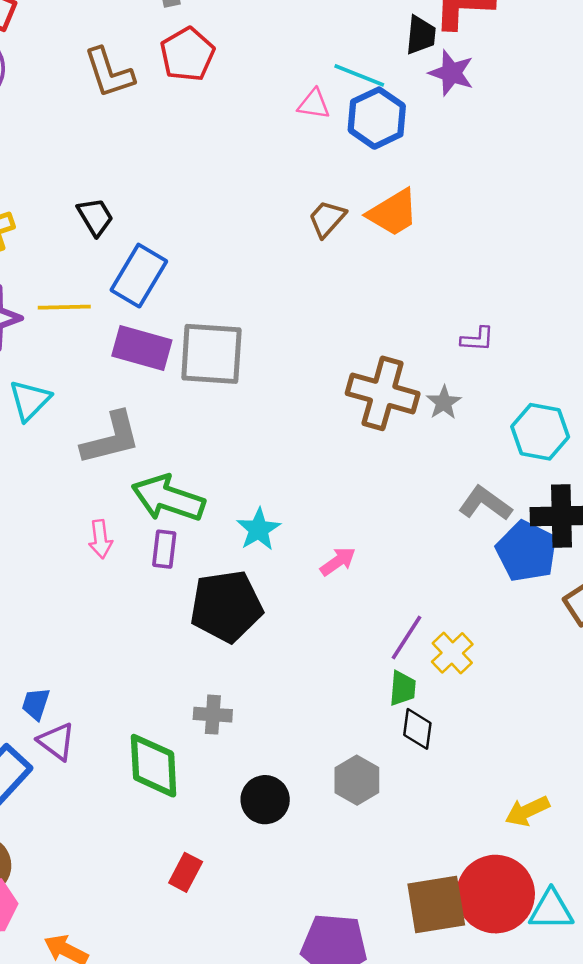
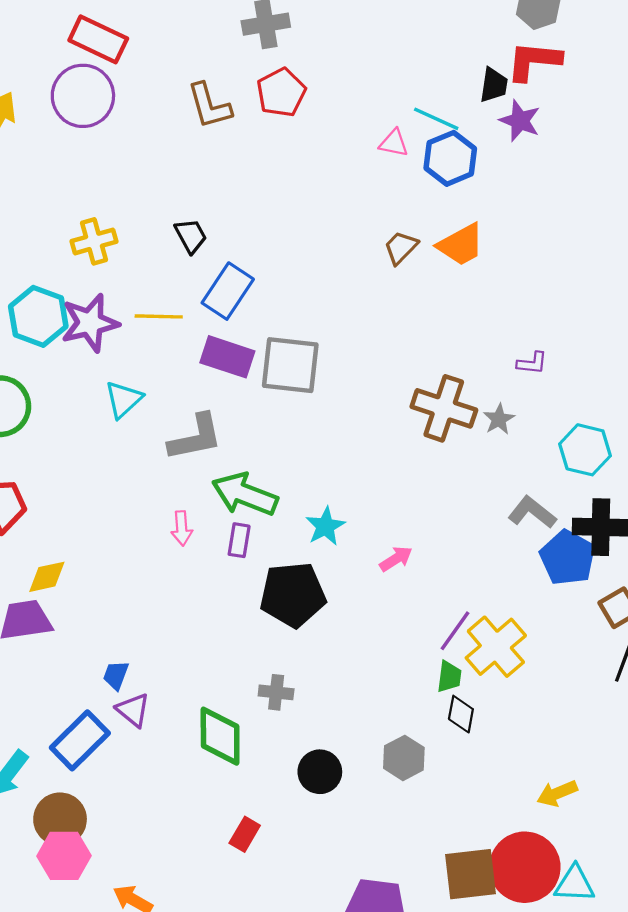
yellow cross: (452, 653) -> (496, 647), size x1.6

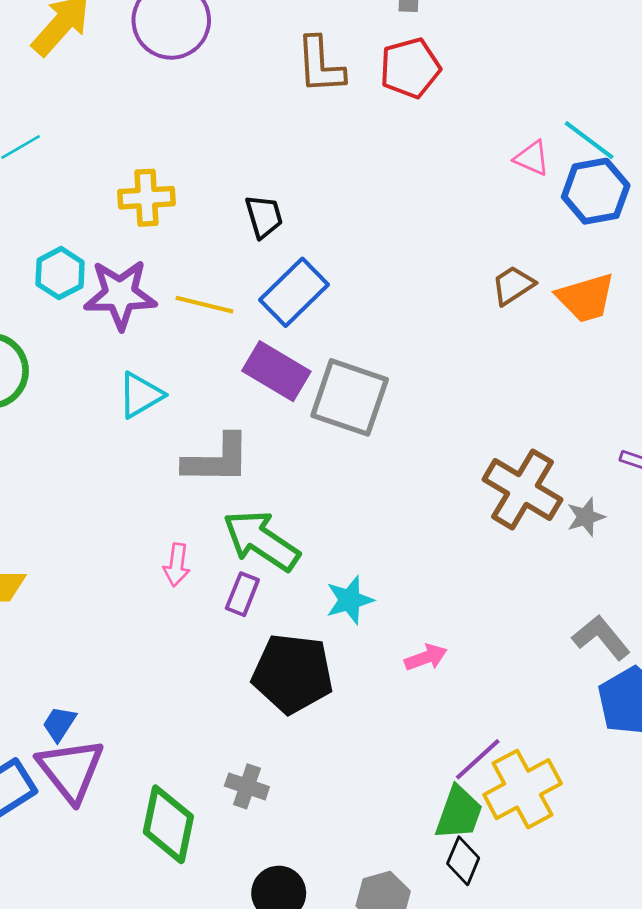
cyan hexagon: (38, 316) -> (60, 273), size x0.7
green trapezoid: (449, 677) -> (459, 813), size x1.4
purple triangle: (133, 710) -> (71, 770), size x1.6

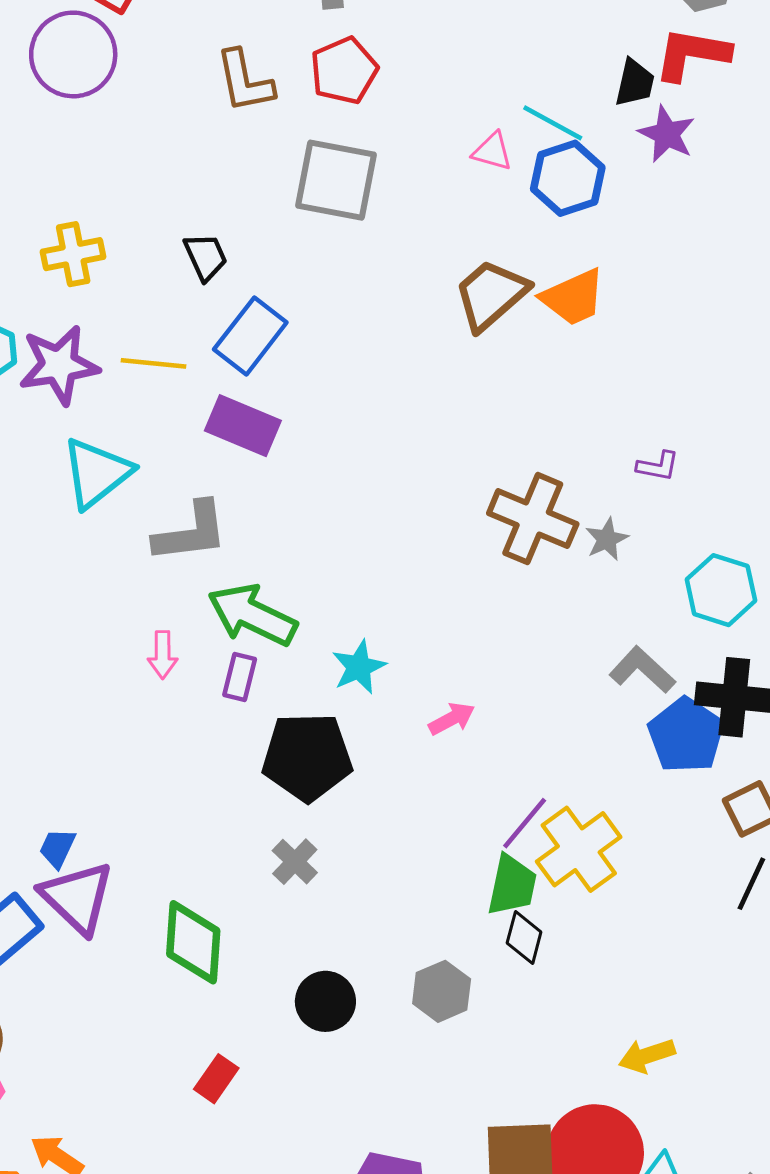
brown trapezoid: (513, 285) -> (491, 295), size x1.6
cyan triangle: (140, 395) -> (97, 473), size x1.4
gray square: (350, 397) -> (336, 180), moved
gray cross: (247, 786) -> (295, 862), moved, turned 33

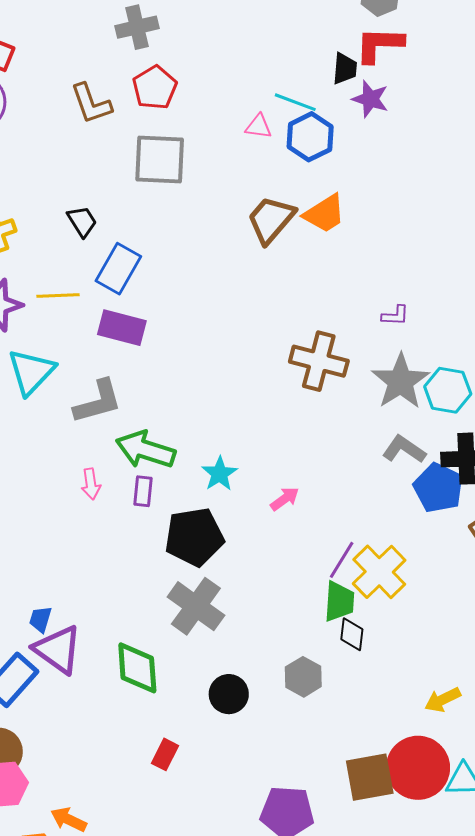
gray star: (607, 539) -> (400, 381), moved, size x2.0
gray cross: (295, 862) -> (196, 606), size x1.8

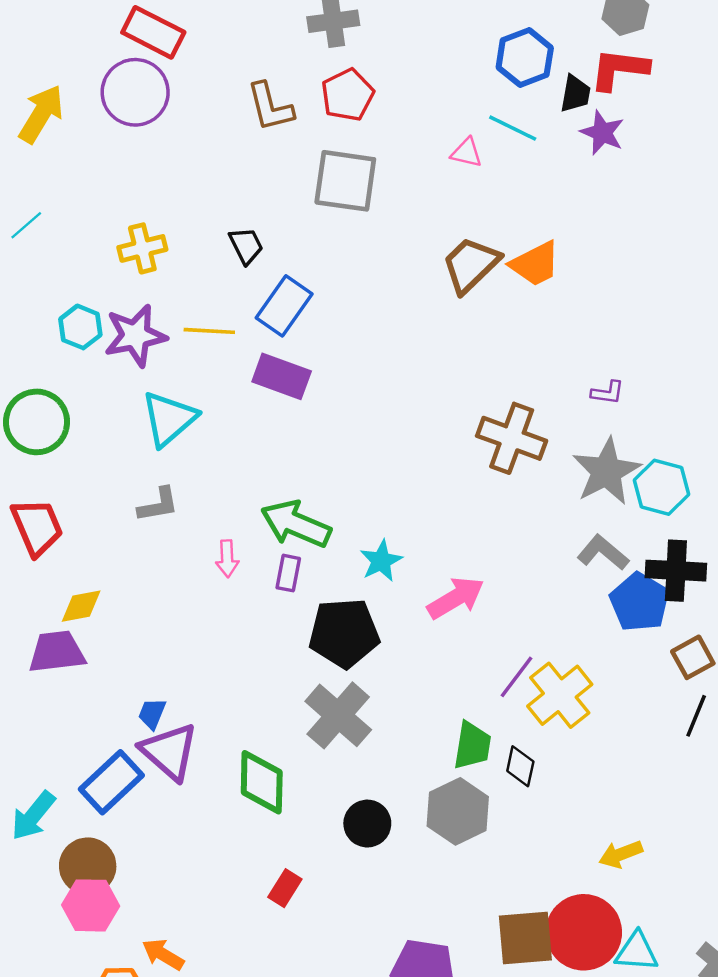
blue hexagon: (310, 137) -> (525, 58), moved
gray L-shape: (98, 402) -> (158, 505), moved, size x0.7
pink arrow: (285, 499) -> (456, 598), size x1.6
green trapezoid: (339, 601) -> (472, 746), moved
gray hexagon: (303, 677) -> (458, 811), size x1.4

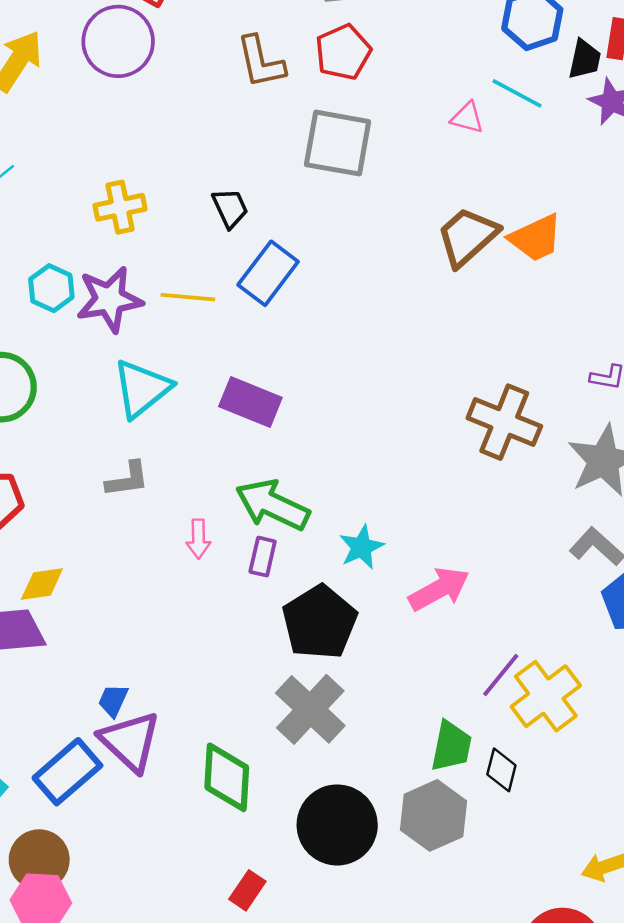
purple rectangle: (282, 376) -> (250, 402), moved
black pentagon: (344, 633) -> (320, 622), turned -30
black circle: (367, 824) -> (337, 825), size x1.6

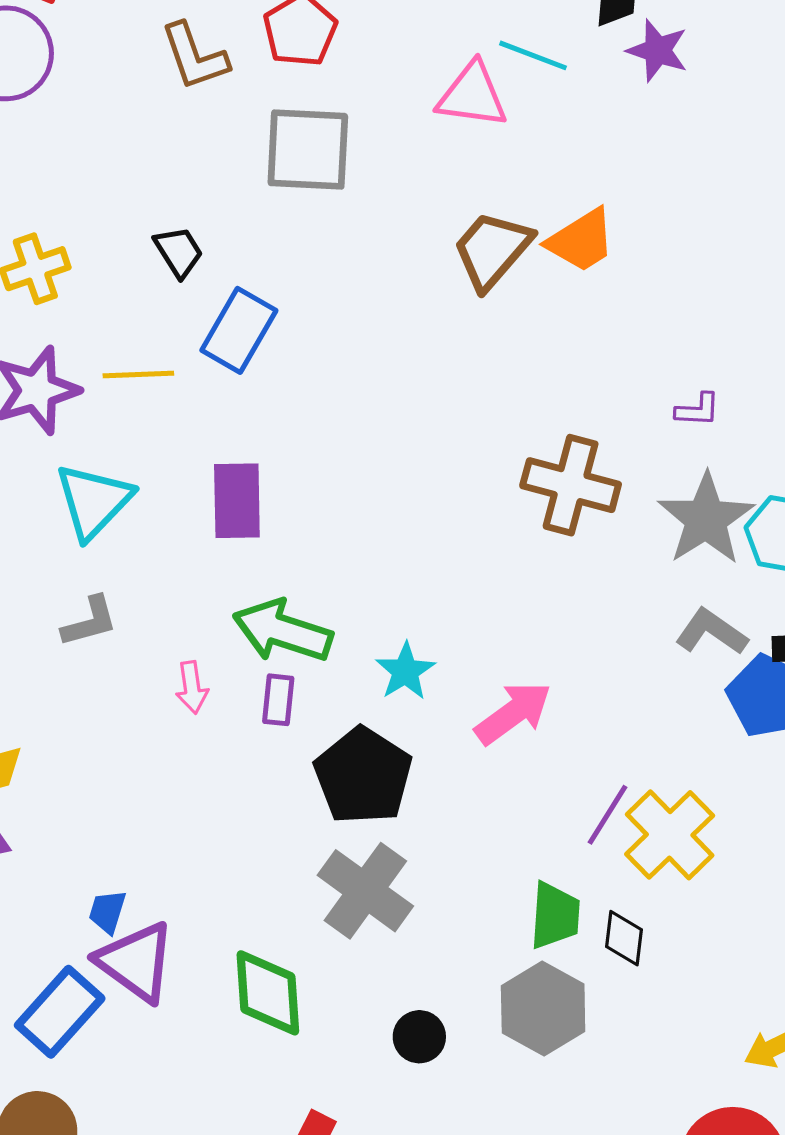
pink triangle: (467, 118) -> (472, 95), size x1.6
purple rectangle: (250, 402) -> (237, 501), turned 74
black circle: (337, 825) -> (419, 1037), size x0.5

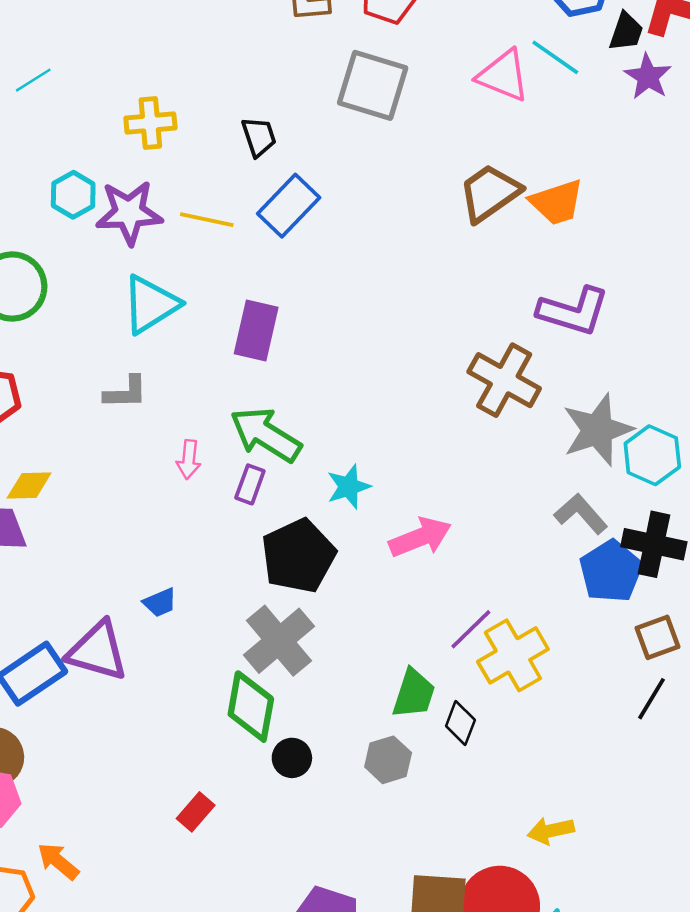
purple L-shape: (698, 410) -> (573, 311), moved, size x2.0
blue trapezoid: (107, 912) -> (160, 603), moved, turned -144
purple triangle: (136, 962) -> (97, 651), turned -34
green diamond: (268, 993) -> (251, 707), moved
gray hexagon: (543, 1009) -> (388, 760), size x0.7

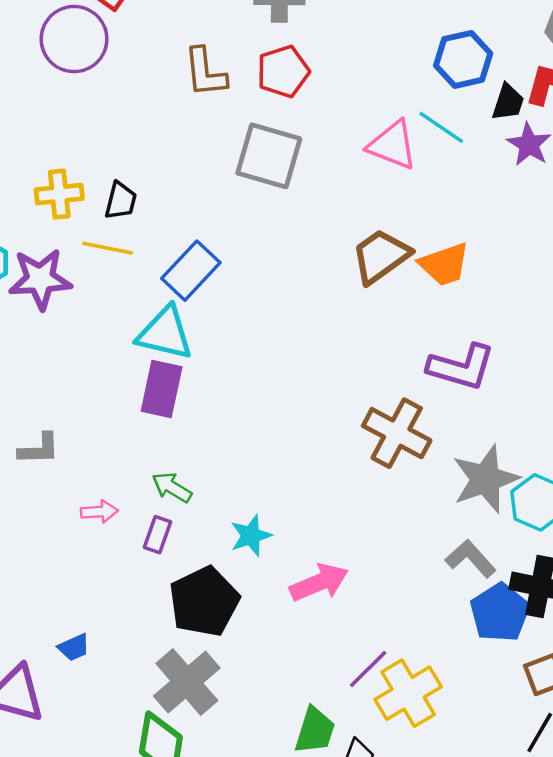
black trapezoid: (259, 137) -> (121, 201), moved, turned 33
yellow line: (207, 220) -> (108, 248), moved
cyan triangle: (151, 304) -> (165, 333), moved, turned 46
green arrow: (266, 435) -> (172, 487), size x0.6
pink arrow: (189, 459) -> (99, 512), turned -99

